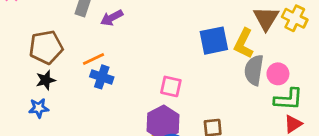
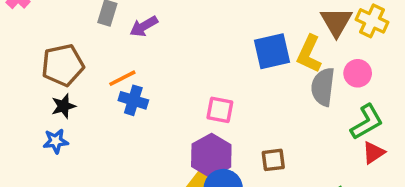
pink circle: (278, 74) -> (358, 73), moved
green L-shape: (288, 99) -> (367, 122), turned -32

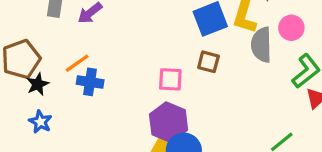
black star: (63, 106) -> (38, 84), moved
blue star: (56, 141) -> (40, 122), moved, turned -30
brown square: (273, 160) -> (208, 62), moved, turned 30

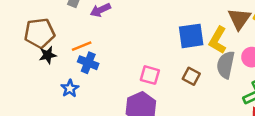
brown square: (208, 62) -> (191, 76), moved
blue star: (40, 122) -> (70, 88), moved

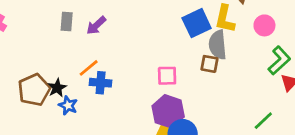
brown pentagon: (39, 33) -> (34, 90), moved
gray semicircle: (226, 65) -> (218, 45), moved
blue star: (70, 88) -> (68, 105), moved

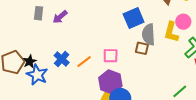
yellow L-shape: (225, 19) -> (171, 32), moved
orange line: (89, 68) -> (84, 62), moved
blue cross: (101, 83) -> (62, 59), turned 35
blue star: (68, 105) -> (37, 75), size x1.5

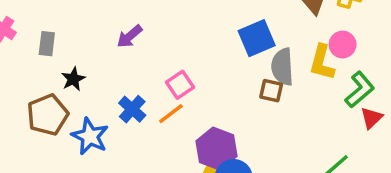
gray rectangle: (39, 13) -> (47, 44), moved
pink square: (111, 56) -> (180, 85), moved, turned -35
black star: (30, 61) -> (73, 79), moved

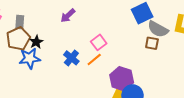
gray semicircle: (282, 67) -> (158, 29), turned -55
brown pentagon: (48, 115) -> (18, 39), moved
blue star: (90, 136) -> (30, 58), moved, turned -30

